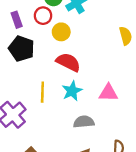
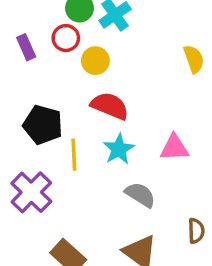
black pentagon: (22, 49) -> (43, 125), moved
gray semicircle: (84, 122) -> (140, 195), turned 42

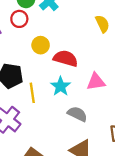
yellow circle: (95, 61) -> (41, 45), moved
red semicircle: (110, 106) -> (66, 58), moved

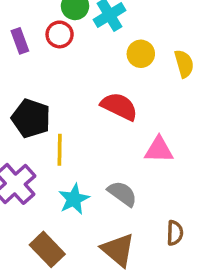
yellow circle: (41, 45) -> (141, 54), moved
cyan star: (61, 86) -> (74, 199), moved

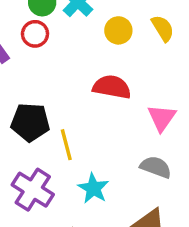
pink triangle: (159, 150) -> (162, 118), turned -40
gray semicircle: (122, 194) -> (156, 167), moved

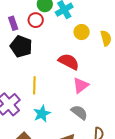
pink triangle: (162, 118) -> (81, 85), moved
black pentagon: (30, 122) -> (21, 46), moved

